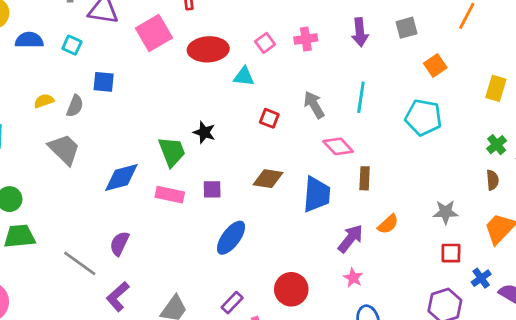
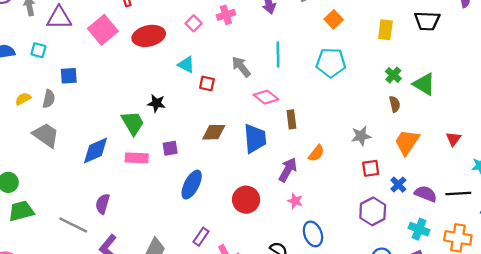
cyan triangle: (244, 76) -> (186, 65), moved, turned 30
red circle: (291, 289) -> (246, 200), moved

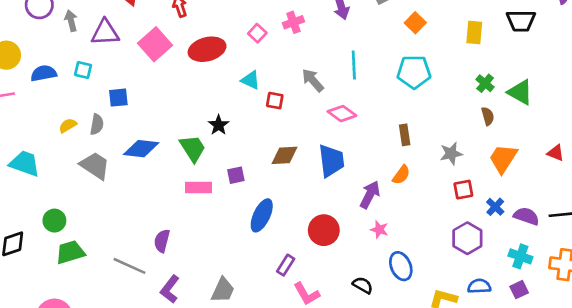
black star: (156, 103) -> (219, 125), turned 30
brown rectangle: (291, 119) -> (405, 135), moved
red triangle: (453, 139) -> (556, 153), turned -42
blue diamond: (95, 150) -> (141, 149), moved, turned 32
purple rectangle: (201, 237) -> (286, 265), moved

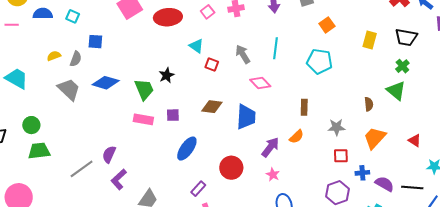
green cross: (485, 83) -> (402, 66), moved
blue cross: (495, 207) -> (362, 173), turned 32
gray line: (130, 266) -> (82, 169), turned -70
purple L-shape: (170, 289) -> (119, 179), moved

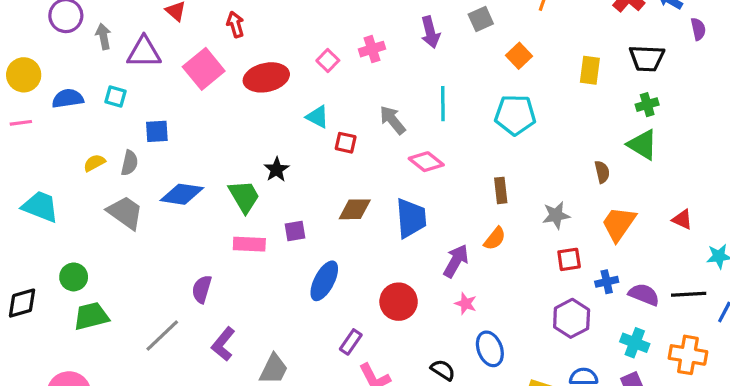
green cross: (402, 66) -> (647, 105), turned 32
purple semicircle: (109, 154) -> (202, 289), moved

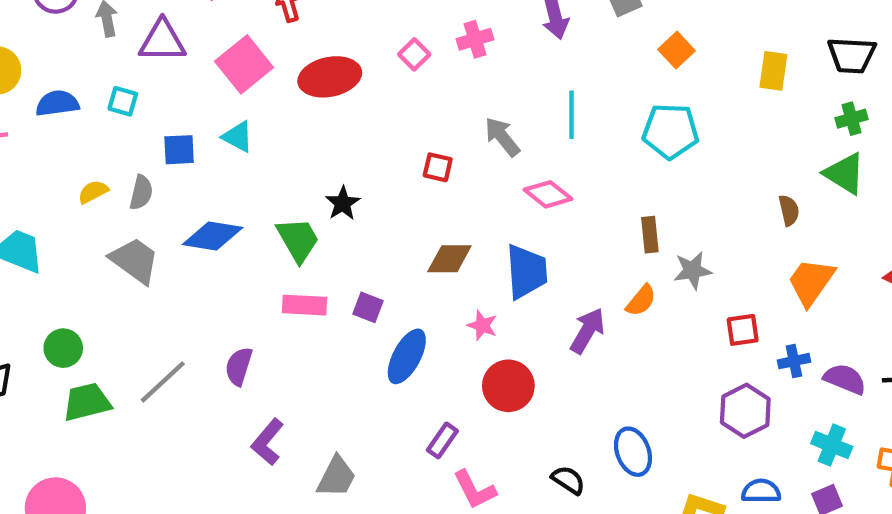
cyan triangle: (317, 117) -> (238, 137), moved
gray star: (556, 215) -> (693, 270), moved
purple square: (295, 231) -> (368, 307), moved, turned 30
pink star: (466, 304) -> (482, 325), moved
gray line: (162, 335) -> (163, 382), moved

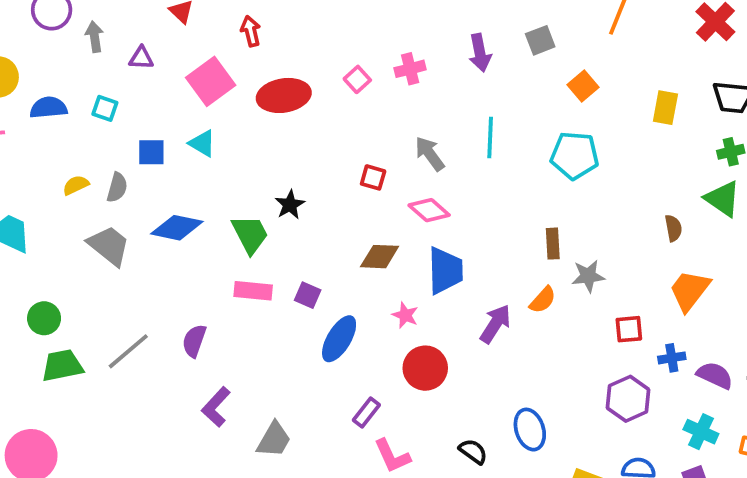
purple triangle: (162, 41) -> (141, 58), size x0.6
pink diamond: (548, 194) -> (429, 210), moved

